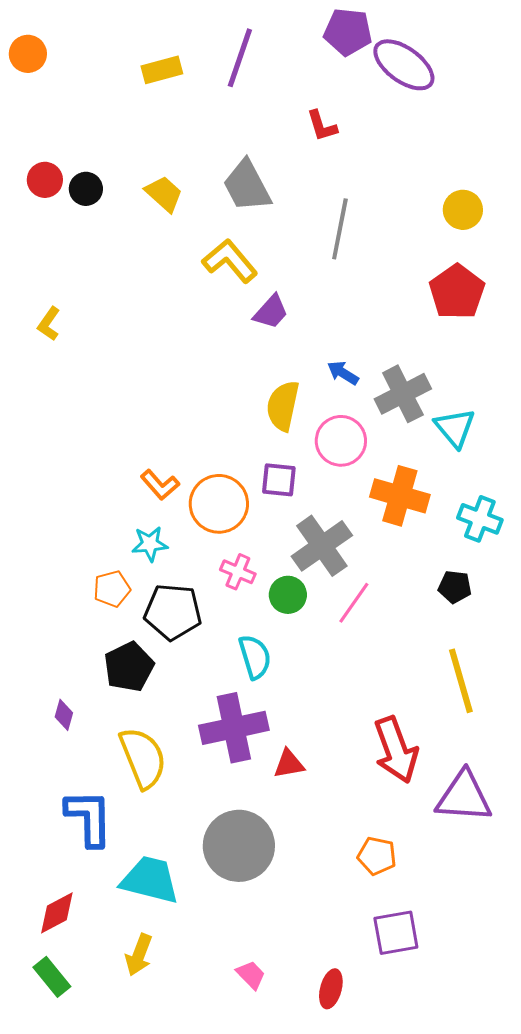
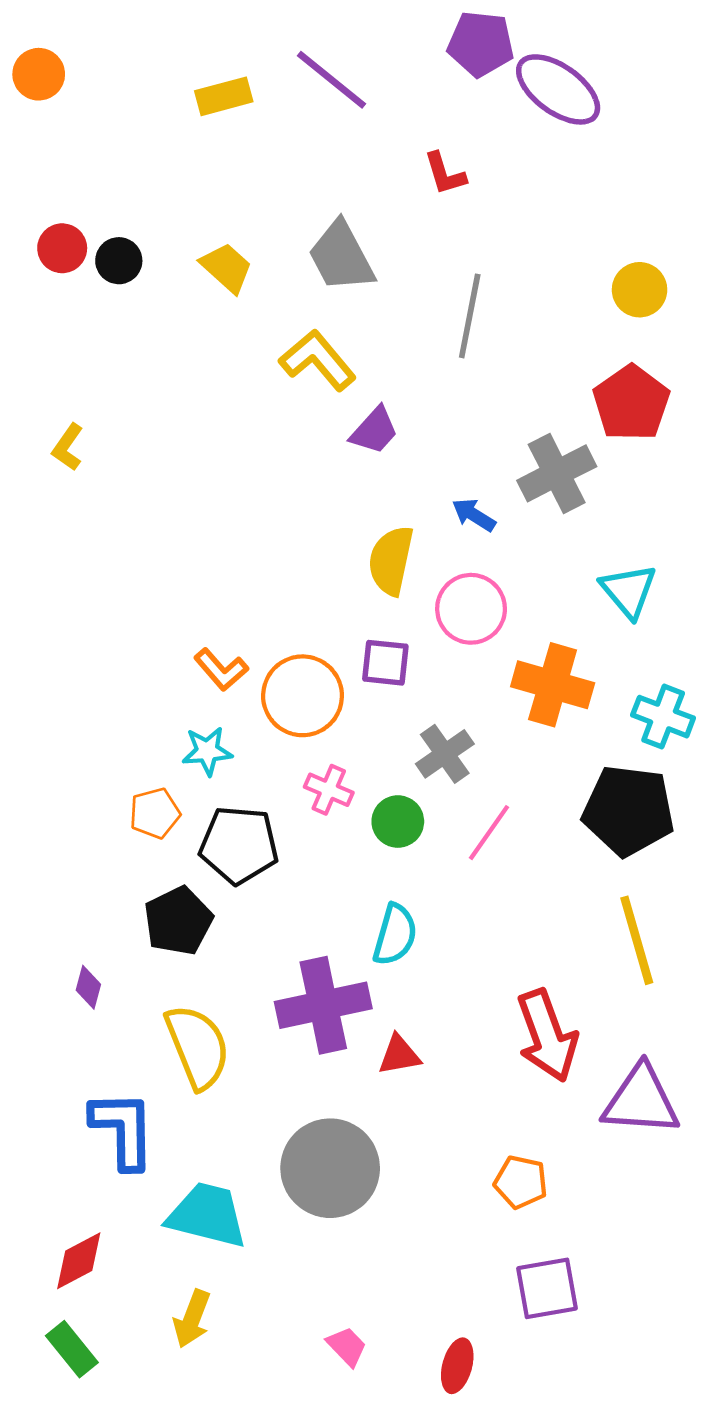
purple line: (240, 58) -> (332, 80), turned -70
gray cross: (403, 394) -> (557, 473), moved
gray cross: (322, 546) -> (445, 754), size x0.7
black pentagon: (455, 587) -> (628, 810), size x2.0
cyan semicircle: (255, 657) -> (395, 935), moved, turned 33

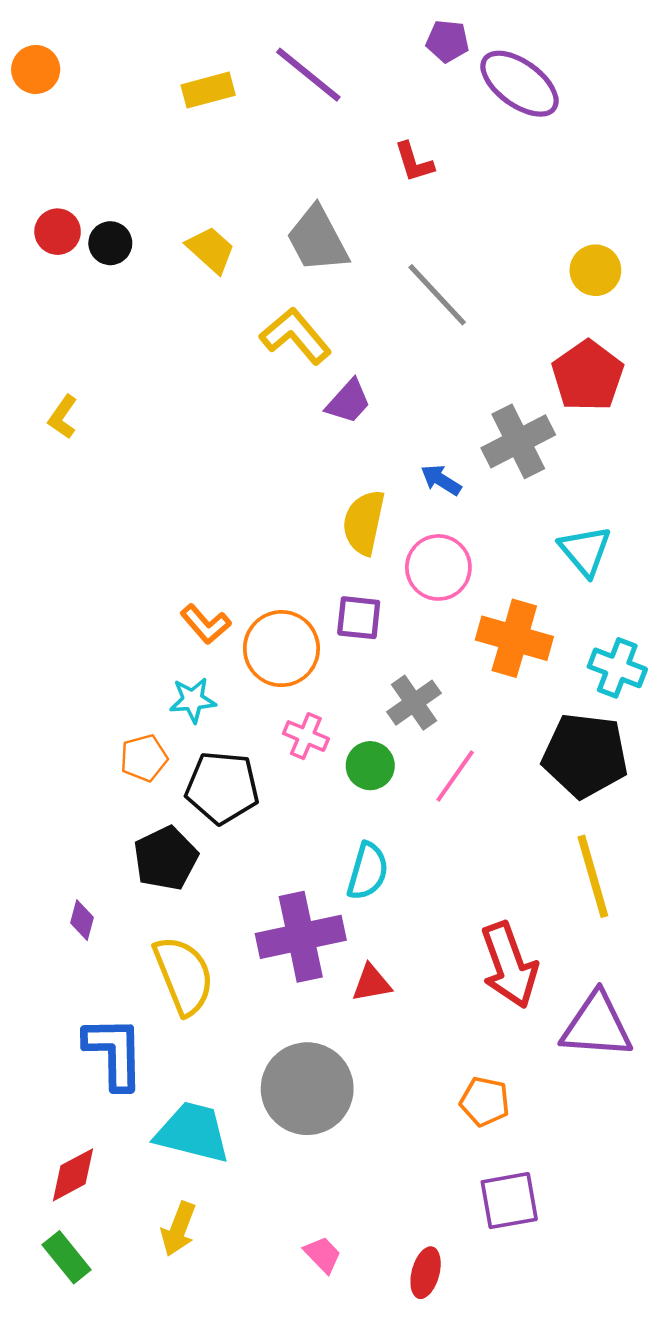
purple pentagon: (481, 44) -> (447, 41), size x0.7
gray line: (470, 316) -> (437, 295), turned -54

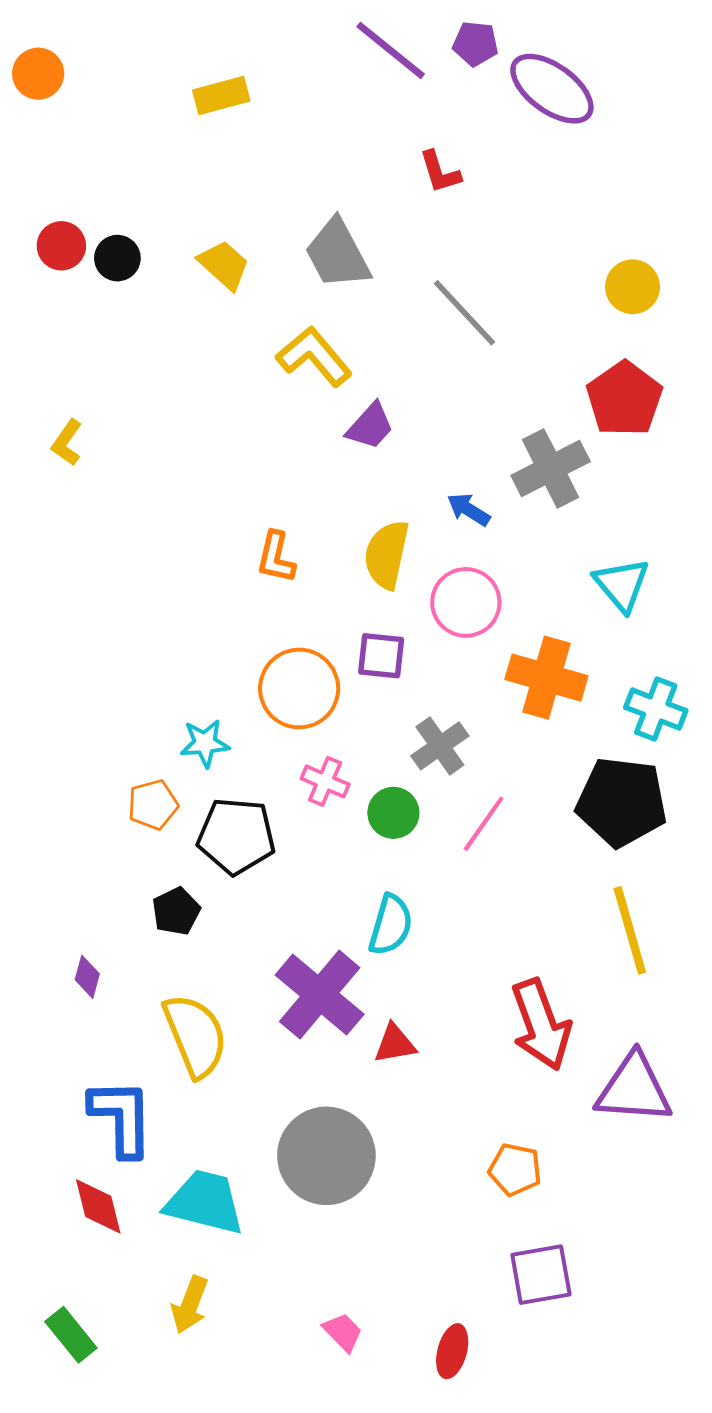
purple line: (308, 75) -> (391, 50), moved
orange L-shape: (206, 624) -> (276, 557), moved, turned 54
black pentagon: (166, 858) -> (176, 911), size x0.7
purple cross: (301, 937) -> (320, 995), turned -38
red diamond: (73, 1175) -> (98, 1206), moved, turned -76

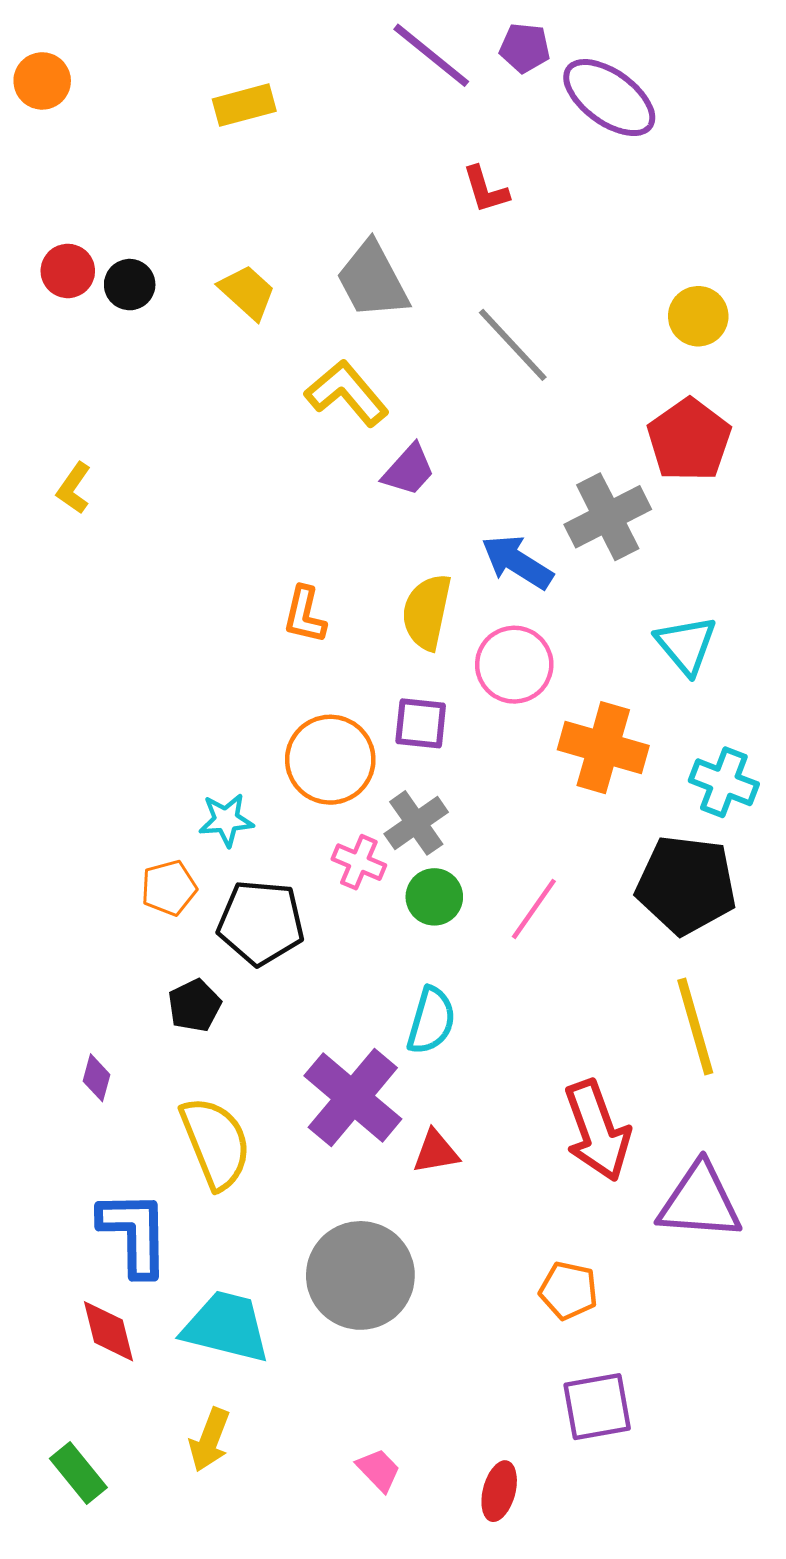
blue arrow: (469, 510) -> (517, 562), size x1.5
gray cross: (440, 746) -> (416, 823), moved

